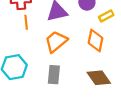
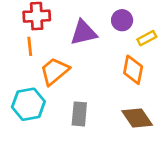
orange line: (26, 22) -> (30, 46), moved
orange trapezoid: (56, 42) -> (55, 71), moved

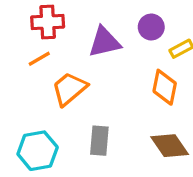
orange line: (30, 46) -> (39, 59), turned 66
cyan hexagon: (28, 104) -> (38, 151), moved

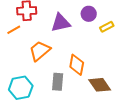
orange line: (39, 59) -> (14, 30), moved
orange diamond: (165, 87) -> (77, 65), moved

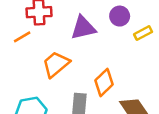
orange diamond: (77, 65) -> (104, 82), turned 35

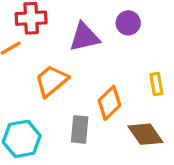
yellow rectangle: (143, 33) -> (156, 84), moved, turned -72

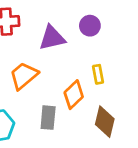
yellow rectangle: (156, 84) -> (98, 74), moved
brown diamond: (145, 134) -> (105, 122), turned 48

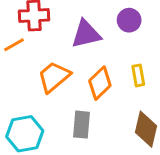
orange diamond: (74, 95) -> (100, 83), moved

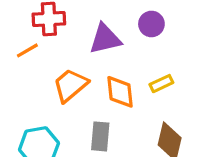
yellow rectangle: (138, 75) -> (161, 84), turned 75
orange diamond: (100, 83) -> (120, 92), turned -52

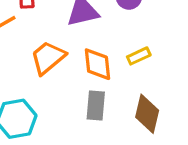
gray rectangle: (100, 136) -> (96, 106), moved

